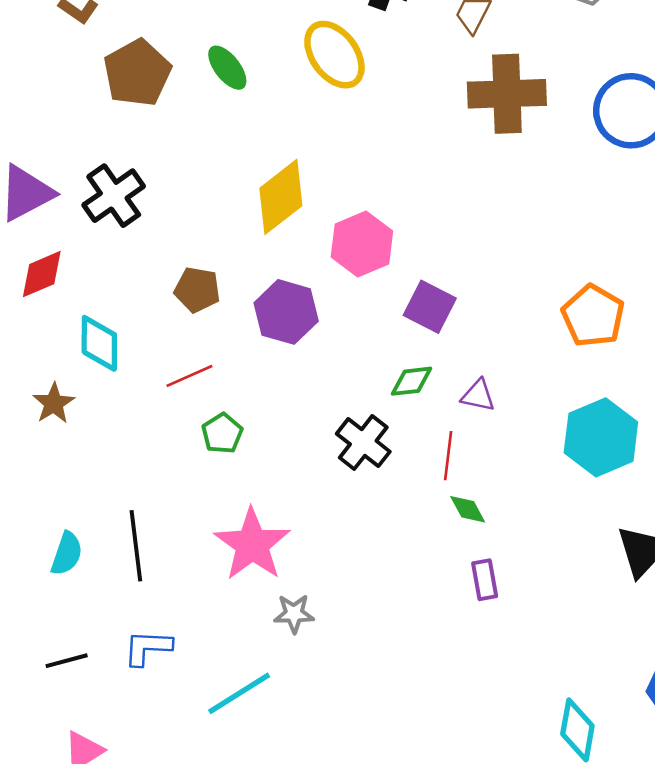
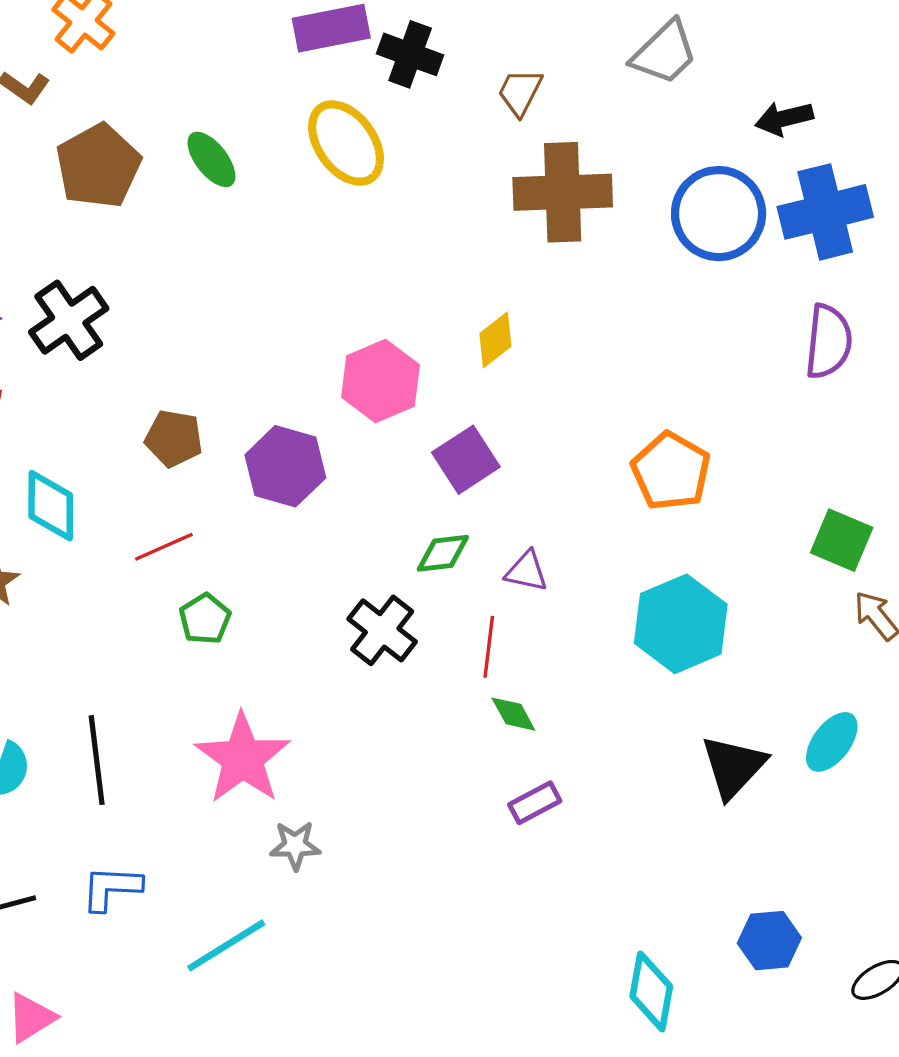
yellow diamond: (281, 197) -> (495, 340), moved, size x0.6
purple square: (430, 307) -> (466, 460), turned 30
purple rectangle: (485, 580) -> (535, 803), turned 72

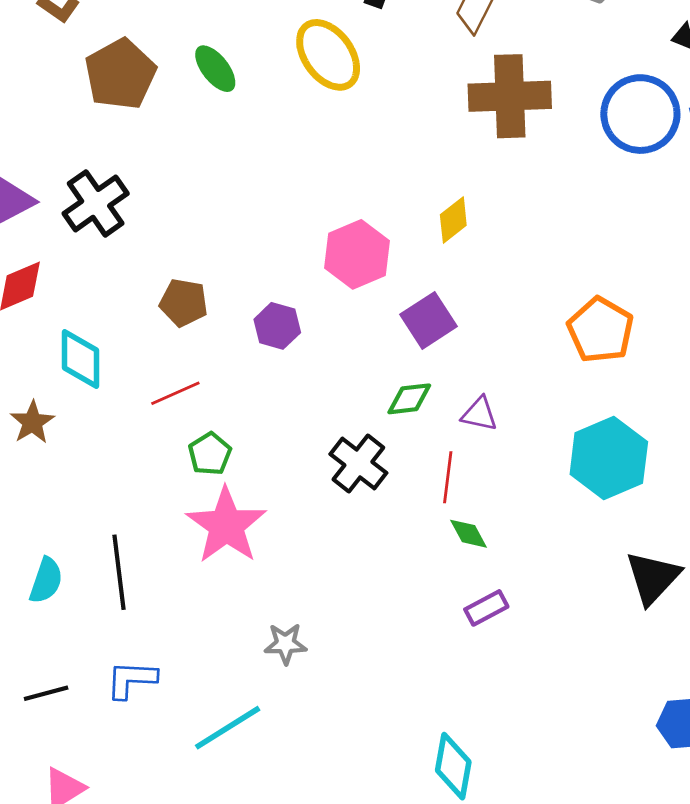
purple hexagon: (285, 466) -> (277, 326), size x0.7
pink star: (243, 758) -> (226, 525), moved
cyan diamond: (651, 991) -> (453, 766), moved

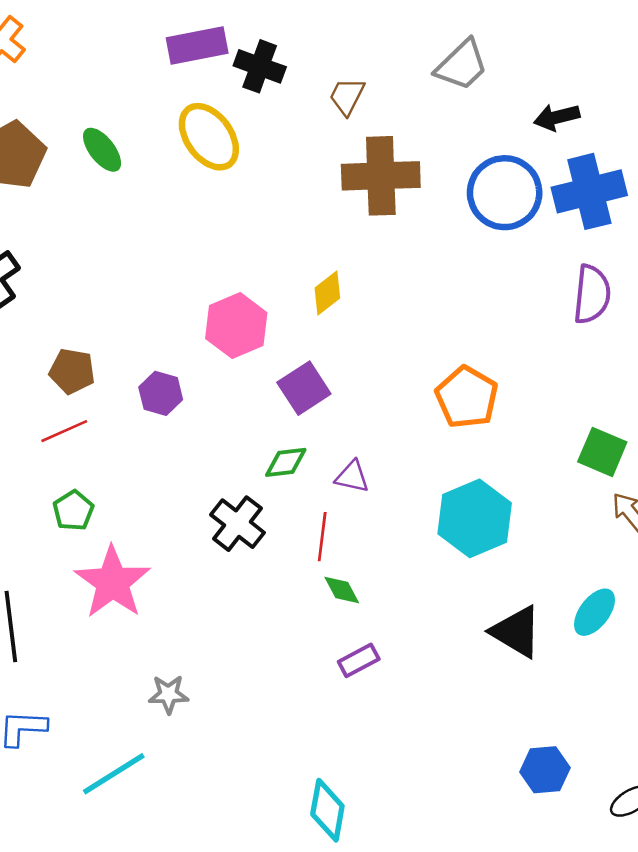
red line: (175, 393) -> (64, 431), moved
green pentagon: (210, 454) -> (73, 511), moved
black triangle: (653, 578) -> (516, 632), turned -42

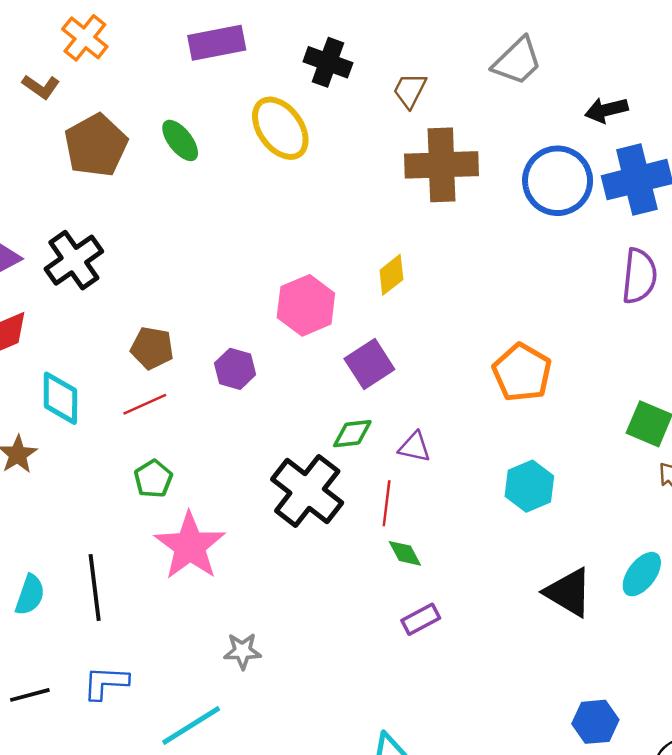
purple rectangle: (197, 46) -> (217, 43), moved
cyan hexagon: (475, 518) -> (529, 486), size x0.7
black cross: (238, 524) -> (307, 491), size x1.4

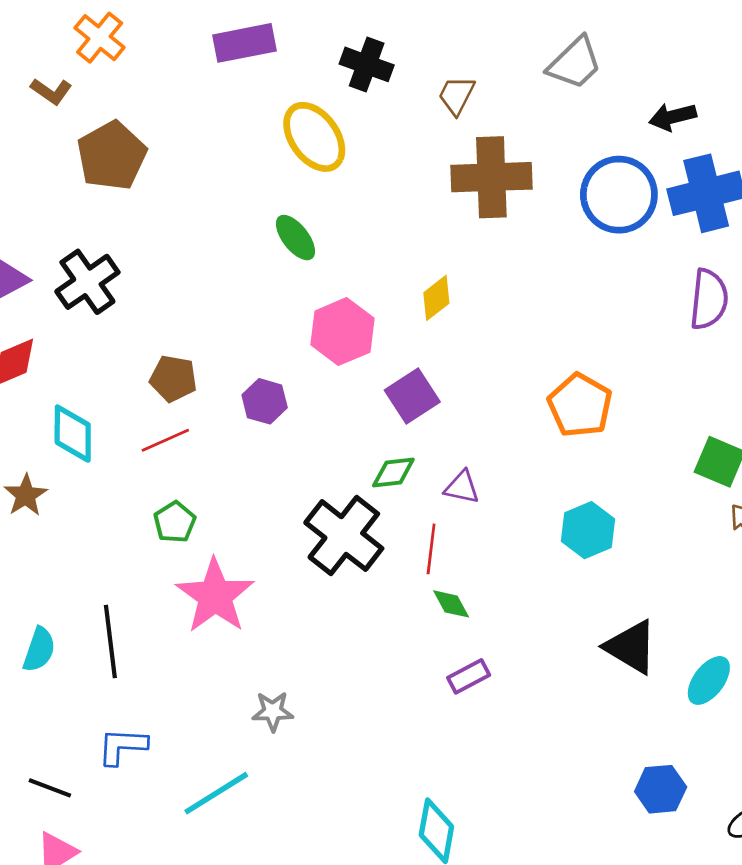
green ellipse: (180, 140) -> (295, 238), moved
cyan ellipse: (642, 574) -> (709, 680), moved
black line: (30, 695) -> (50, 788), moved, turned 36

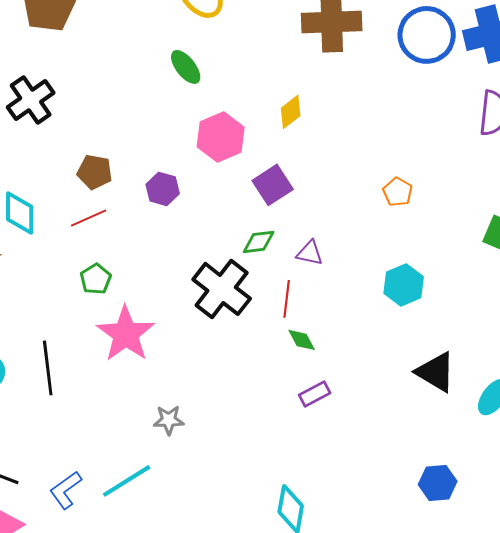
orange pentagon: (580, 405) -> (398, 192), size x0.6
blue L-shape: (122, 746) -> (66, 490), moved, turned -39
blue hexagon: (661, 789) -> (438, 483), moved

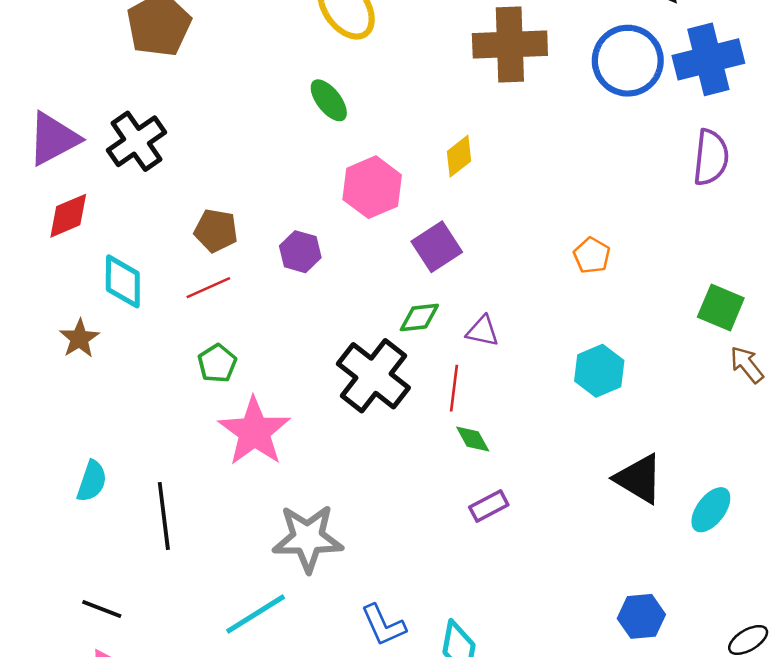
black line: (48, 368) -> (164, 516), moved
gray star: (169, 420) -> (308, 538), size x1.8
blue L-shape: (66, 490) -> (383, 625), moved, turned -78

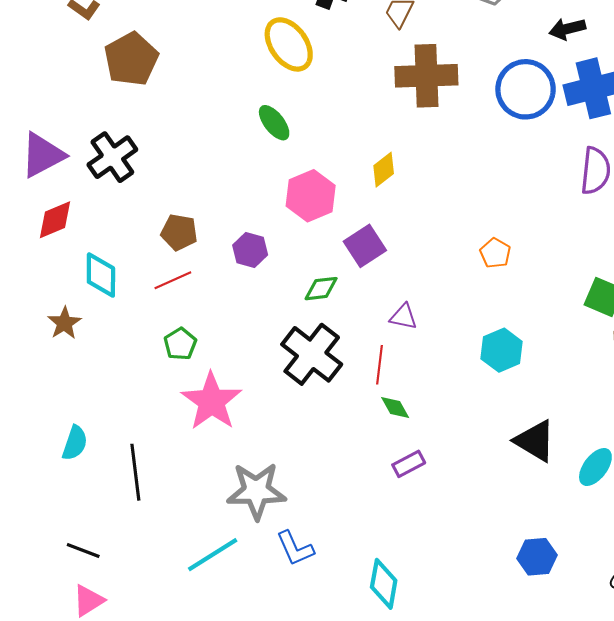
green diamond: (419, 317) -> (321, 289), moved
blue L-shape: (383, 625) -> (295, 548), moved

